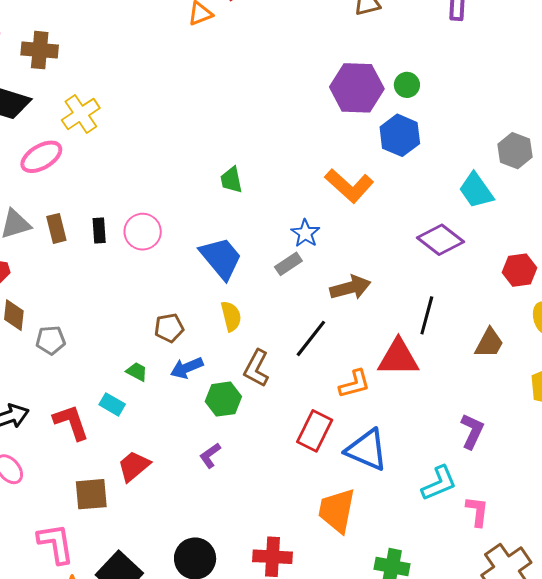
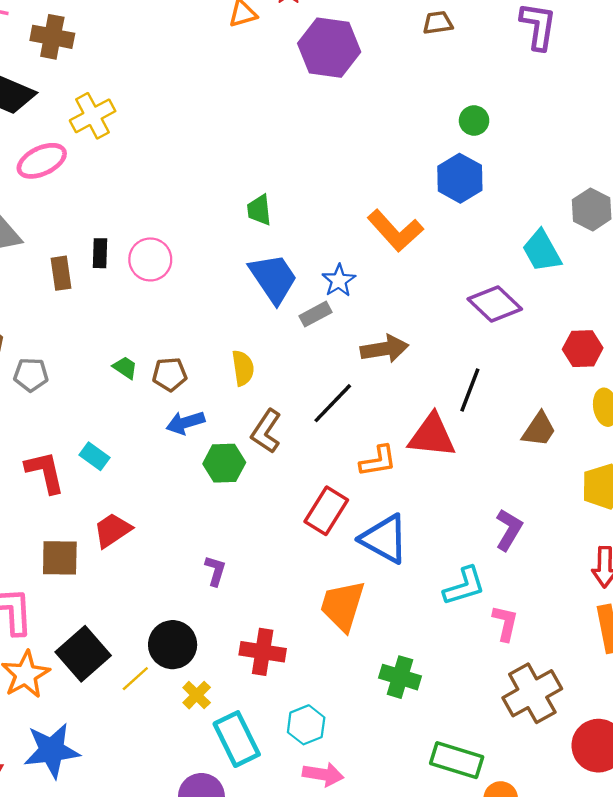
purple hexagon: (357, 88) -> (329, 48), moved
brown rectangle: (56, 228) -> (61, 273), moved
blue trapezoid: (221, 258) -> (273, 278), moved
green trapezoid: (137, 372) -> (125, 368), moved
purple L-shape: (210, 455) -> (215, 571), moved, turned 136

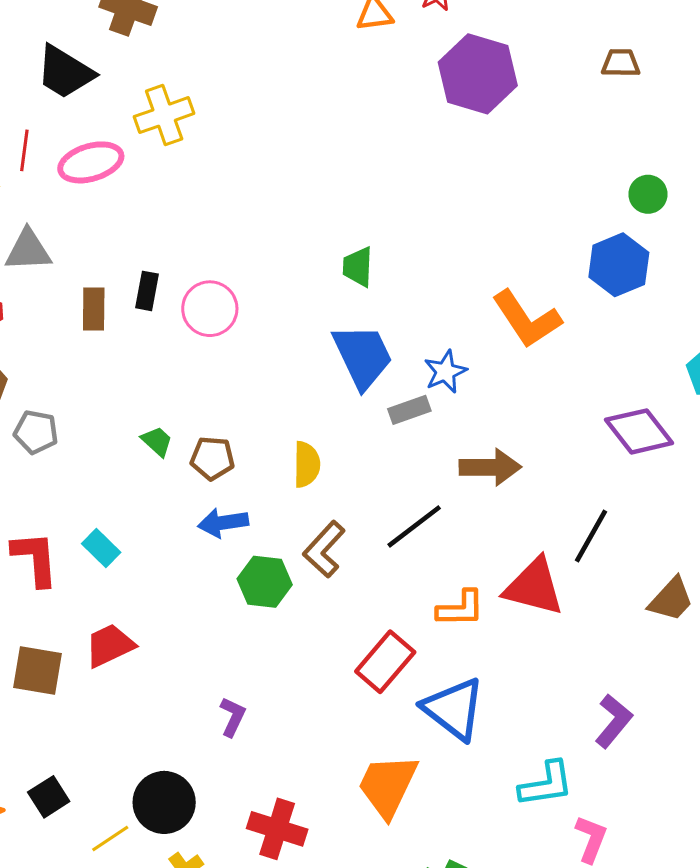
black square: (83, 654) -> (49, 797), size x0.6

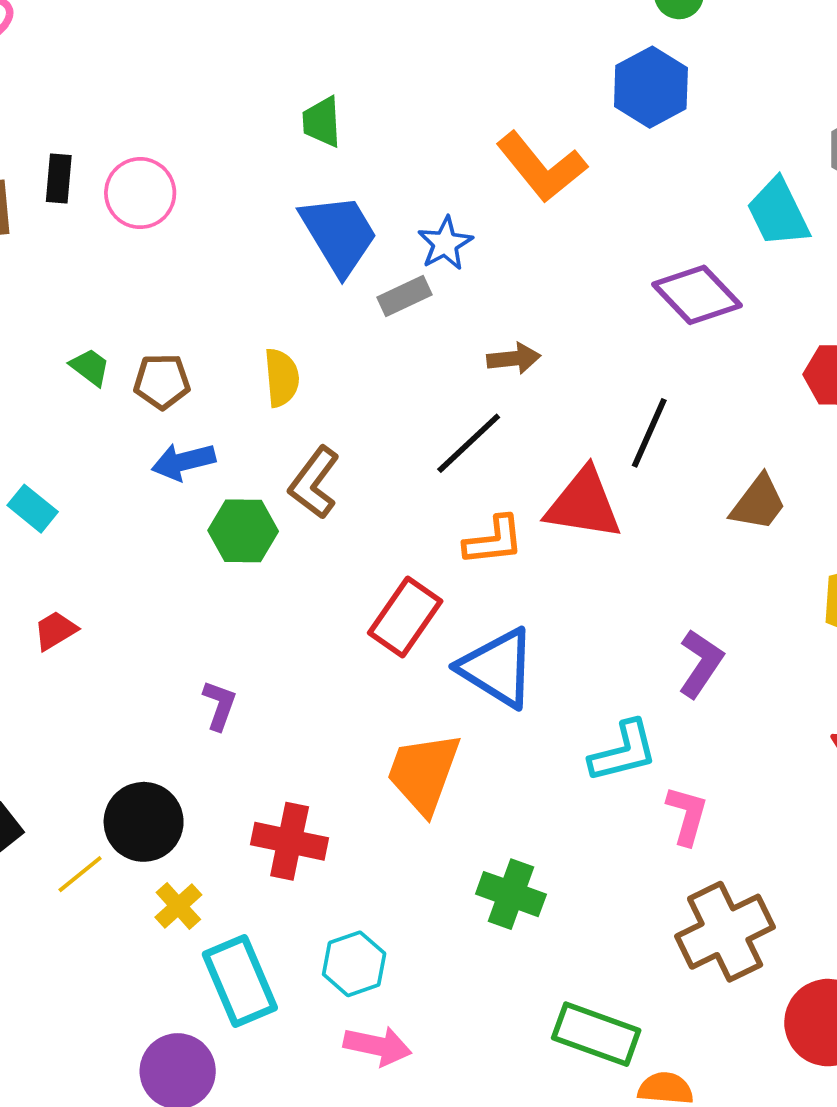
brown arrow: (490, 467) -> (514, 358), size x0.7
black line: (414, 526) -> (469, 443), moved
red trapezoid: (110, 645) -> (55, 631), size x0.7

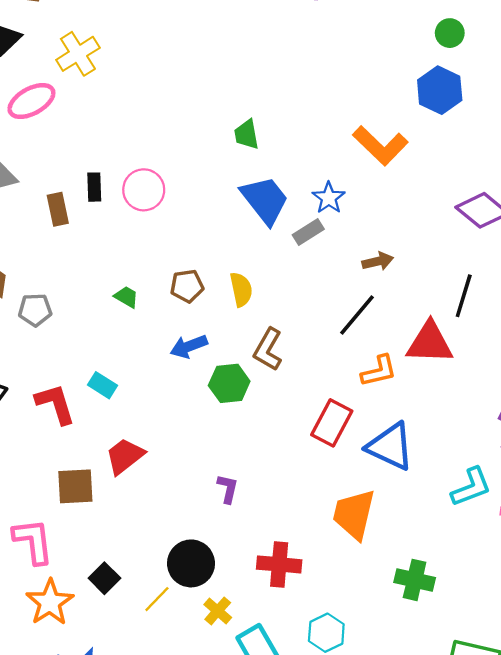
brown pentagon: (162, 381) -> (187, 286), moved
red trapezoid: (55, 631) -> (125, 456), size x1.5

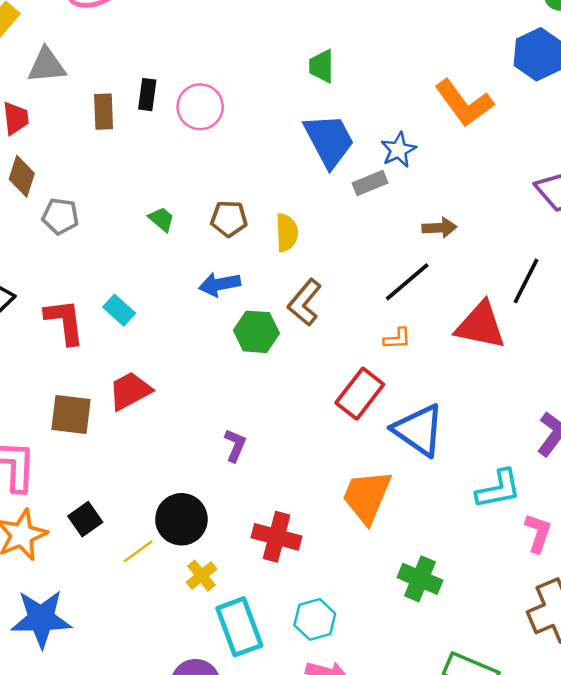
orange L-shape: (379, 371) -> (397, 339), moved, size x0.7

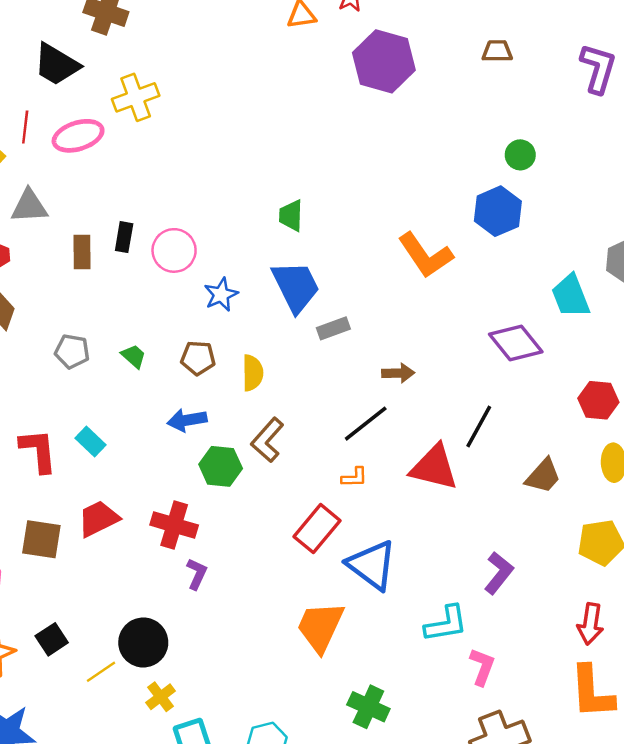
blue star: (398, 150) -> (221, 295), moved
gray pentagon: (60, 216) -> (72, 351), moved
red cross: (277, 537) -> (174, 525), moved

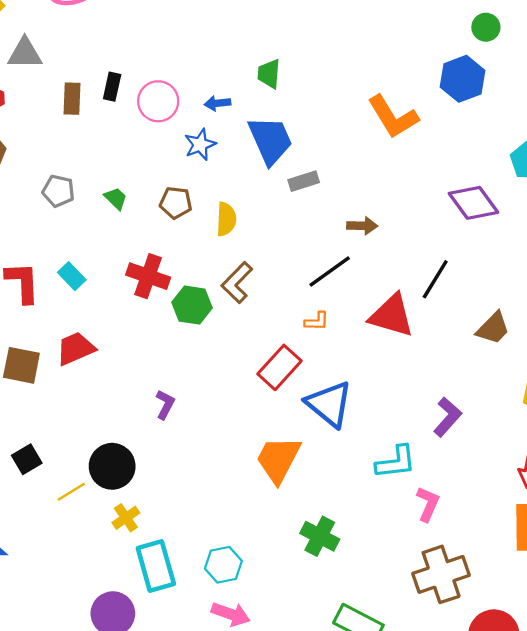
blue arrow: (187, 420) -> (217, 103), moved, size x0.7
red cross: (174, 525) -> (148, 276), moved

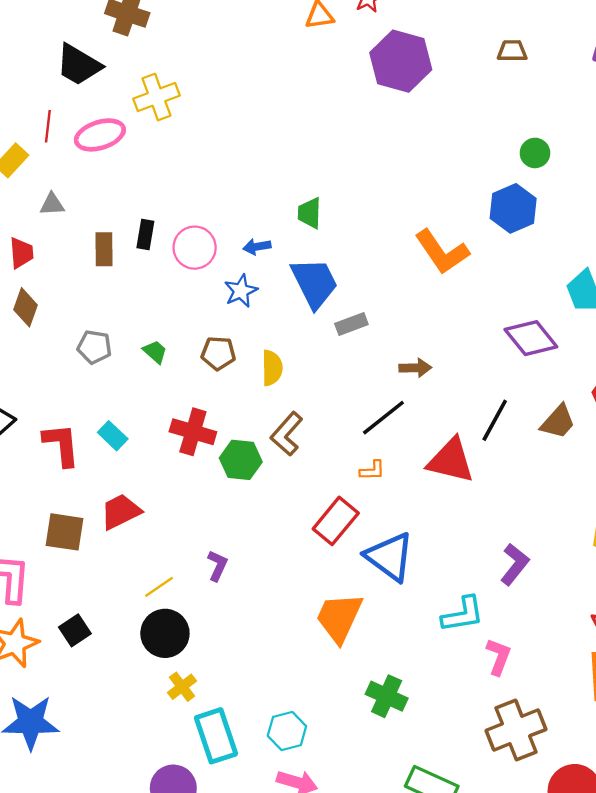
gray triangle: (25, 53) -> (52, 204), size x0.7
brown trapezoid: (493, 328) -> (558, 422), moved
yellow line: (71, 492) -> (159, 587), moved

